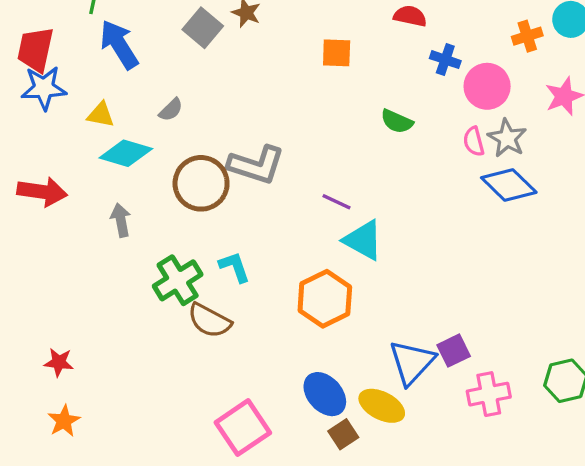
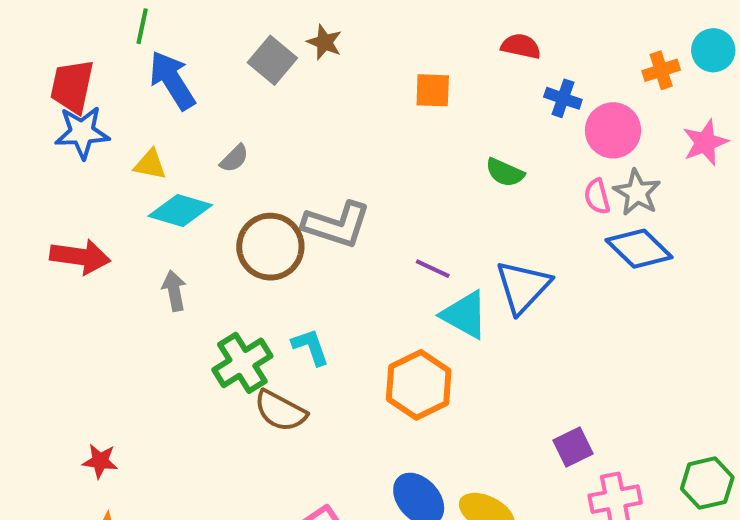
blue triangle: (412, 362) -> (523, 287), moved

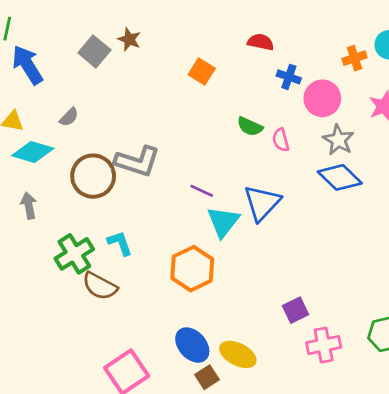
orange square: (433, 90) -> (202, 72), turned 30
pink semicircle: (597, 197) -> (281, 140), moved
cyan triangle: (465, 315) -> (223, 222), turned 39

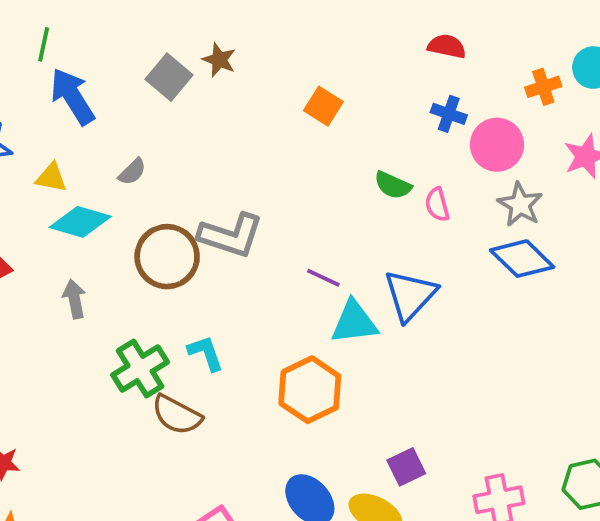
red semicircle: (261, 42) -> (447, 46), moved
cyan triangle: (223, 222) -> (354, 322), turned 45
purple square: (296, 310) -> (406, 467), moved

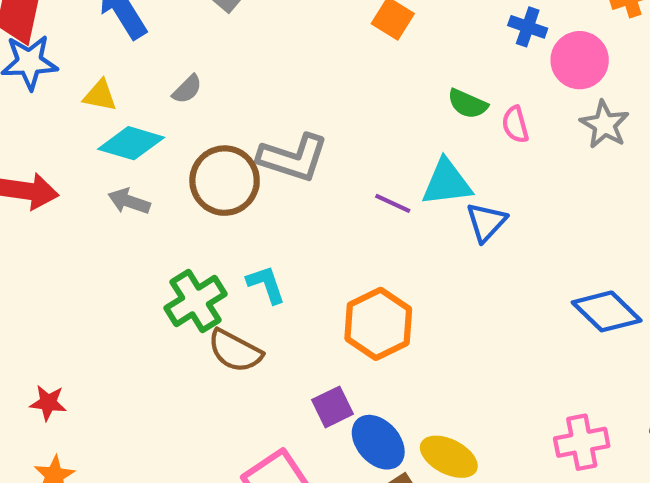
blue diamond: (522, 259) -> (607, 311), moved
blue triangle: (410, 295) -> (486, 222), size x0.7
gray arrow: (74, 299) -> (129, 201), moved, turned -60
cyan triangle: (354, 322) -> (447, 183), moved
purple square: (406, 467) -> (333, 407), moved

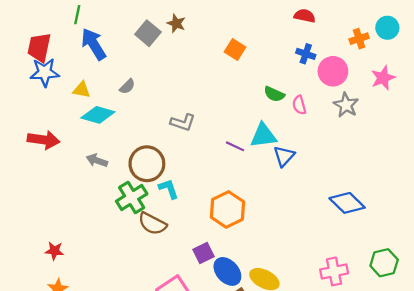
gray L-shape: (293, 158) -> (183, 122), size x0.7
brown circle: (225, 181) -> (147, 164), moved
gray arrow: (129, 201) -> (97, 160), moved

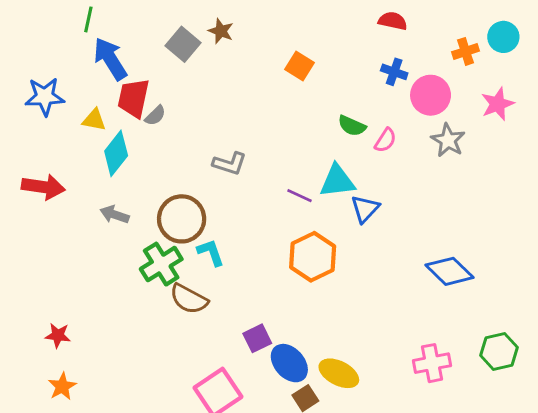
red trapezoid: (39, 47) -> (134, 98), moved
pink semicircle: (299, 105) -> (385, 140), turned -132
cyan diamond: (98, 115) -> (116, 153), turned -68
orange hexagon: (227, 209) -> (313, 257), moved

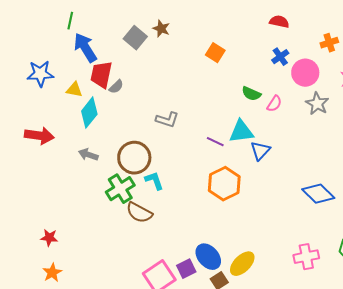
blue cross: (394, 72) -> (280, 57), turned 36
purple square: (257, 338) -> (186, 269), moved
yellow ellipse: (339, 373) -> (242, 264), turned -72

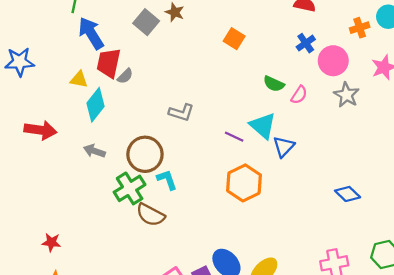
blue star: (40, 74) -> (19, 62), moved
cyan triangle: (241, 132) -> (263, 126), turned 48
blue diamond: (318, 194) -> (348, 194), size x0.7

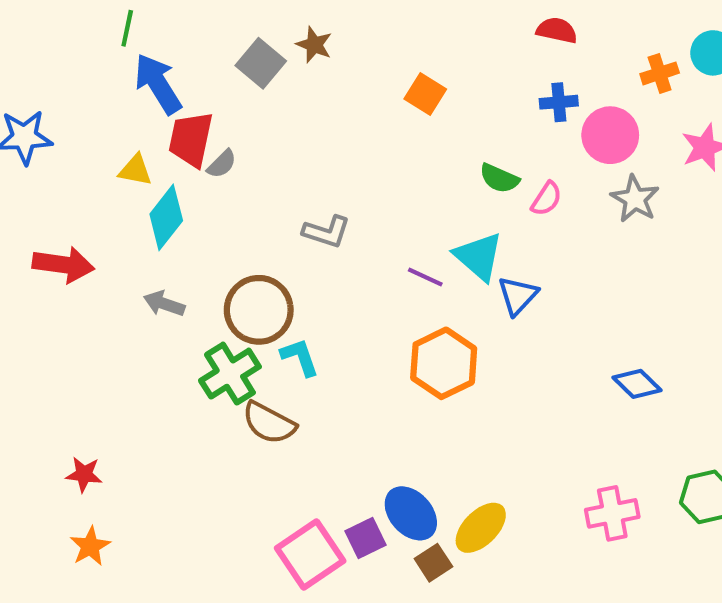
blue cross: (306, 43) -> (559, 102), turned 30

